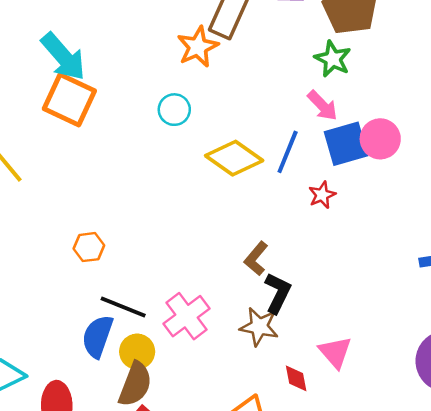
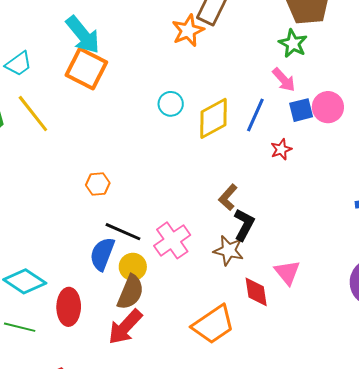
cyan circle: (174, 110) -> (171, 104), moved
blue square: (346, 144) -> (301, 110), size x0.7
yellow diamond: (234, 158) -> (213, 118), turned -66
red diamond: (296, 378) -> (256, 292), size x1.4

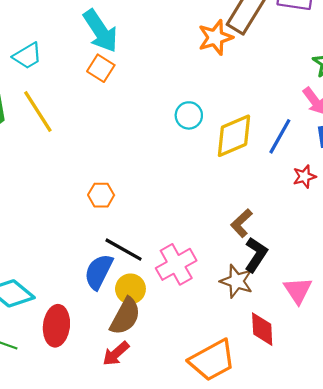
orange square: (86, 69) -> (101, 68), size x0.6
pink triangle: (287, 272) -> (298, 290), moved
red arrow: (125, 327) -> (116, 354), size x0.7

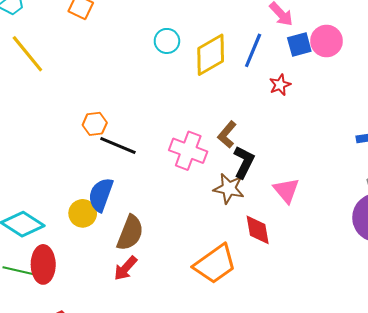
black line: (124, 250) -> (118, 145), moved
pink cross: (176, 264) -> (188, 151), moved, turned -33
yellow circle: (130, 289) -> (83, 213), moved
red ellipse: (56, 326) -> (43, 264), moved

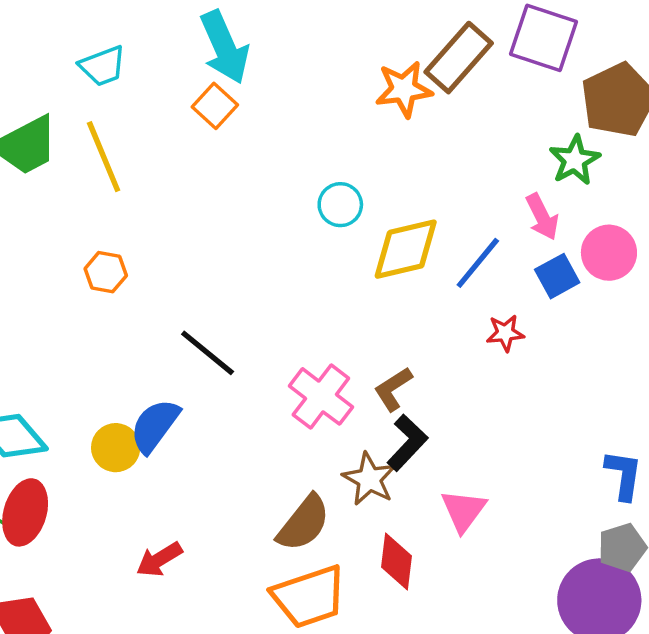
pink circle: (326, 41) -> (609, 253), moved
blue square: (299, 44) -> (557, 276), turned -30
orange hexagon: (95, 124) -> (106, 272), moved
brown semicircle: (130, 233) -> (304, 523), moved

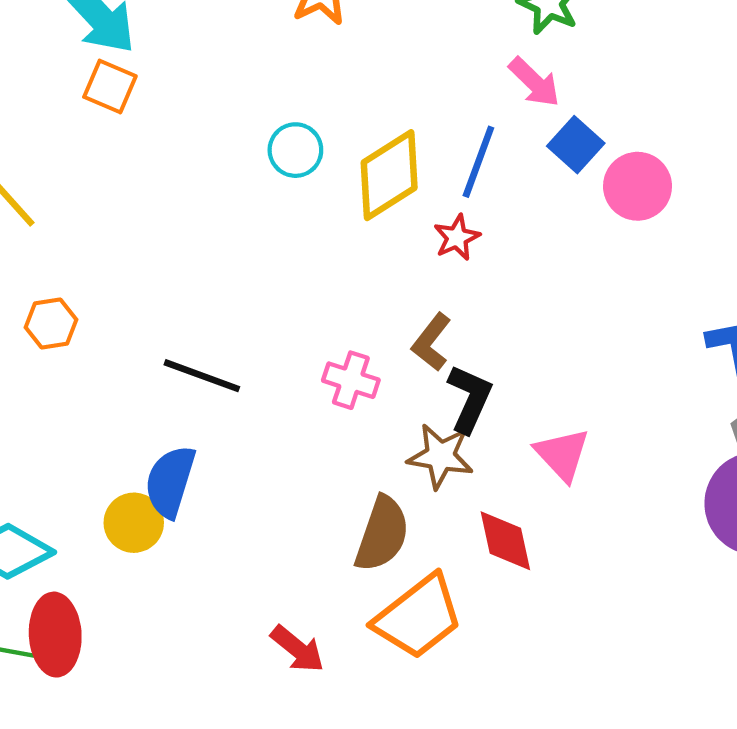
pink circle: (609, 253) -> (638, 186), moved
red star: (505, 333) -> (457, 237), moved
pink cross: (321, 396) -> (351, 380), size x0.7
red arrow: (159, 559) -> (297, 649), moved, turned -90

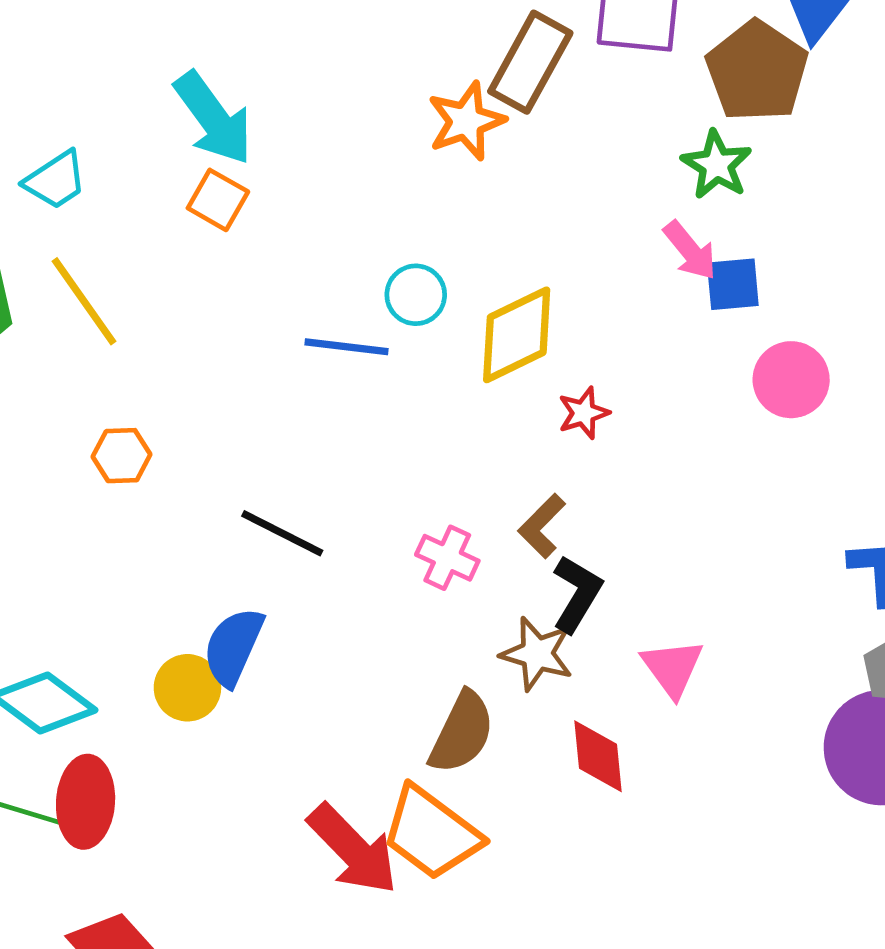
blue square: (576, 145) -> (733, 284), moved, turned 36
blue line: (478, 162) -> (346, 347), moved, turned 70
orange trapezoid: (418, 617) -> (431, 833), moved, turned 68
red arrow: (297, 649) -> (353, 849), size x1.6

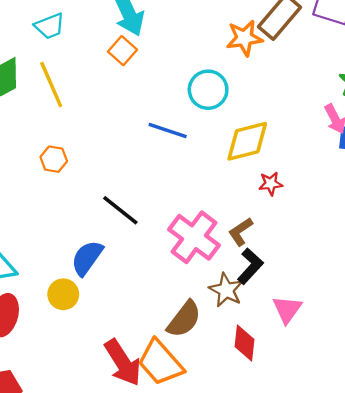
cyan circle: (416, 295) -> (208, 90), moved, size x1.4
pink cross: (447, 558) -> (194, 237), size x1.8
yellow circle: (187, 688) -> (63, 294), moved

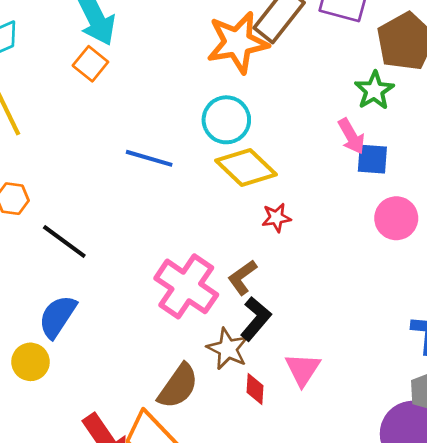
orange star: (244, 38) -> (238, 42), size x1.4
cyan circle: (208, 90) -> (226, 120), moved
yellow diamond: (247, 141) -> (246, 167), turned 60
black line: (120, 210) -> (64, 241), moved
red diamond: (244, 343) -> (255, 389), moved, size x0.7

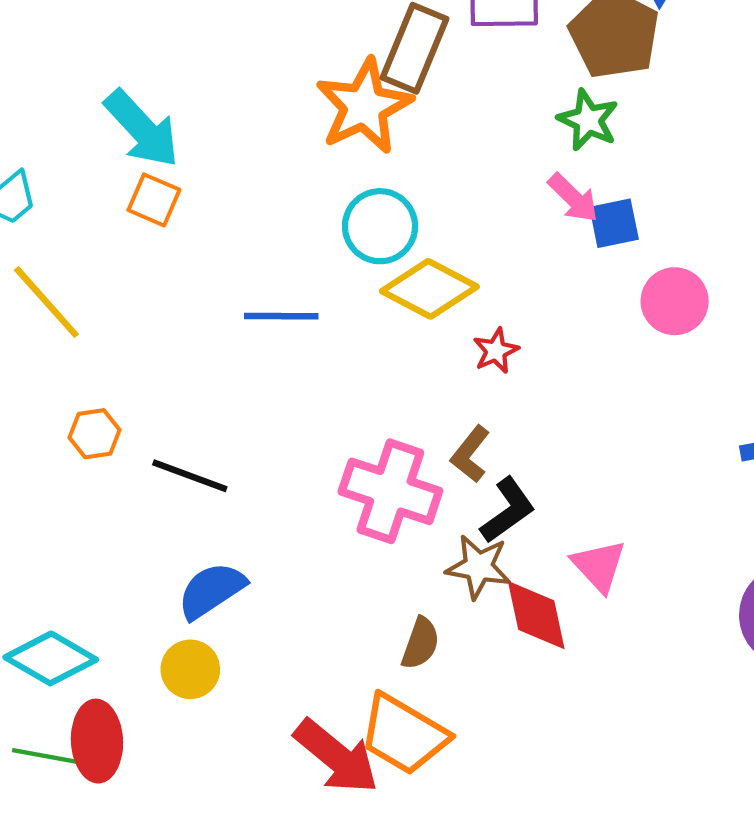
blue semicircle: (57, 317) -> (211, 590), turned 39
black L-shape: (256, 319) -> (508, 510), turned 30
brown semicircle: (178, 386) -> (420, 643), size x0.7
red diamond: (255, 389) -> (536, 615), size x1.6

